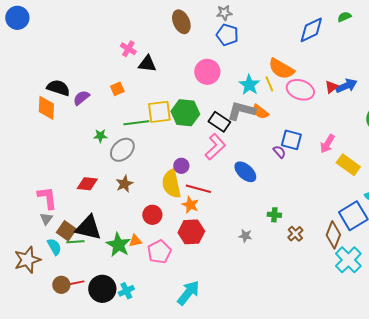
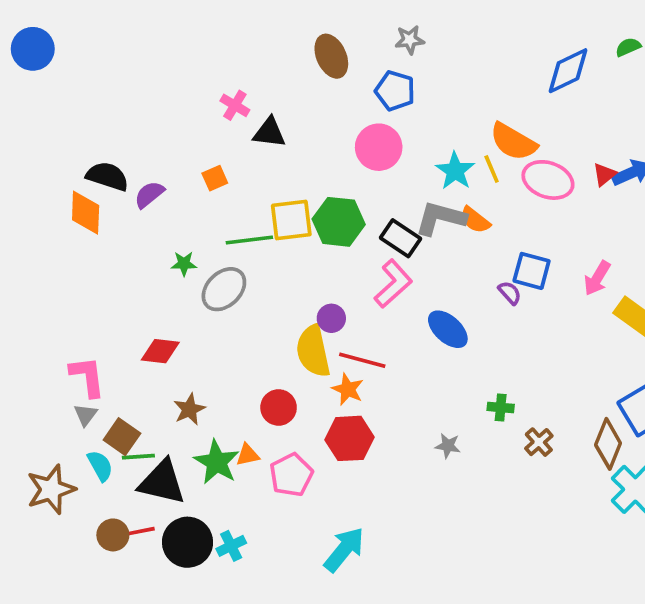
blue pentagon: (227, 35) -> (395, 91), moved
brown star: (124, 184) -> (189, 409), moved
black triangle: (88, 228) -> (162, 482), moved

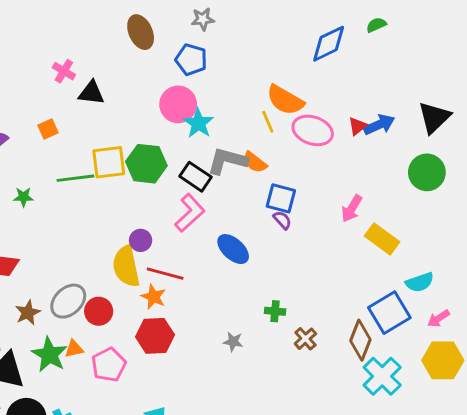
cyan star: (455, 171) -> (198, 123), moved
blue square: (532, 271) -> (281, 198), moved
gray ellipse: (224, 289) -> (68, 301), moved

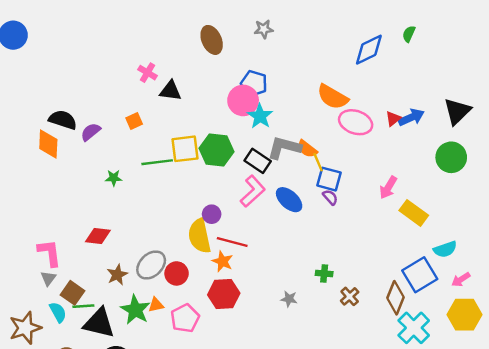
green semicircle: (376, 25) -> (409, 34), turned -42
blue pentagon: (191, 60) -> (254, 83), moved
yellow line: (268, 122) -> (318, 162), moved
blue ellipse: (233, 249) -> (289, 200), moved

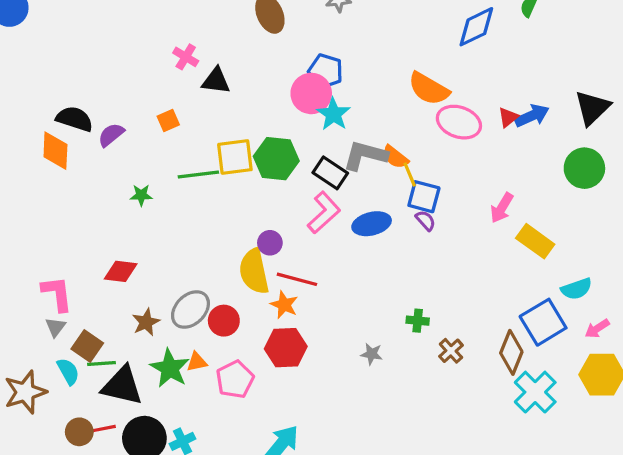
blue ellipse: (289, 200) -> (372, 224), turned -56

